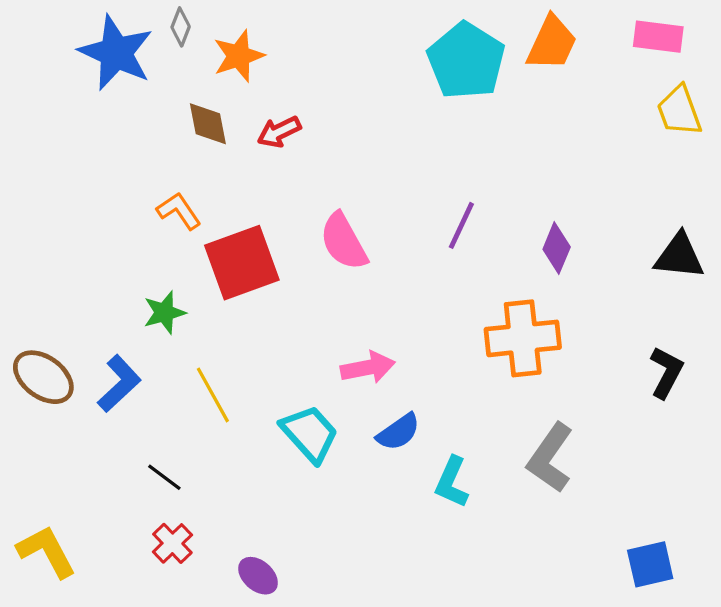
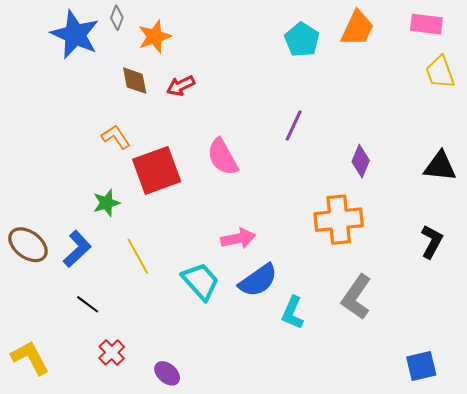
cyan pentagon: (466, 61) -> (302, 40), size x0.7
purple line: (461, 225) -> (294, 125), moved
blue semicircle: (398, 432) -> (258, 280), size x1.4
black line: (164, 477) -> (88, 304), moved

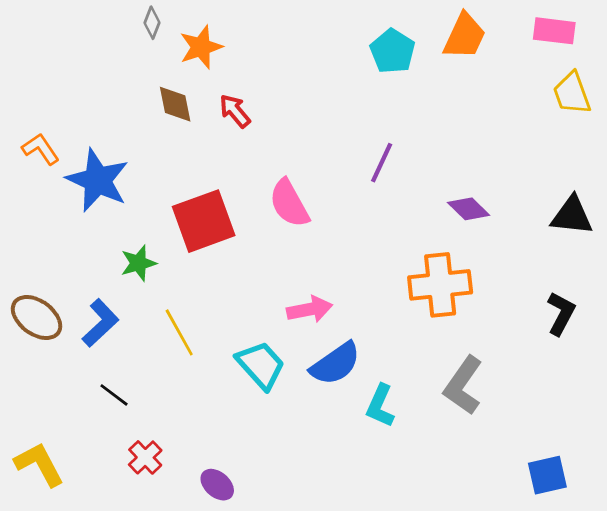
blue star: (75, 35) -> (98, 180), moved
red arrow: (181, 86) -> (235, 111), turned 76
orange L-shape: (116, 137) -> (41, 149), moved
purple diamond: (361, 161) -> (469, 209), turned -68

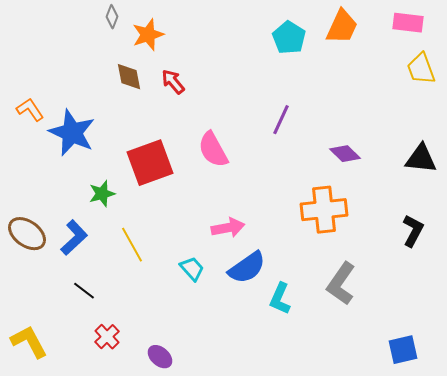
cyan trapezoid: (261, 365) -> (192, 269), size x0.7

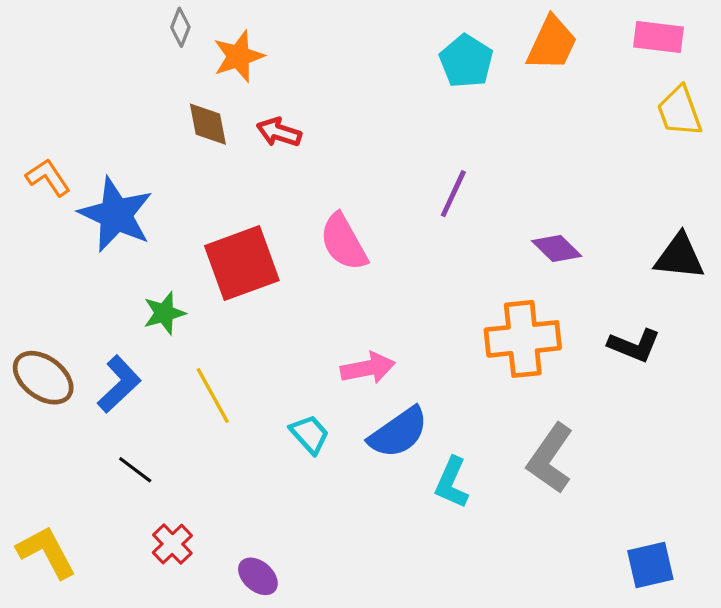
red arrow: (173, 82) -> (279, 132), turned -32
black L-shape: (413, 231) -> (634, 345), moved, turned 84

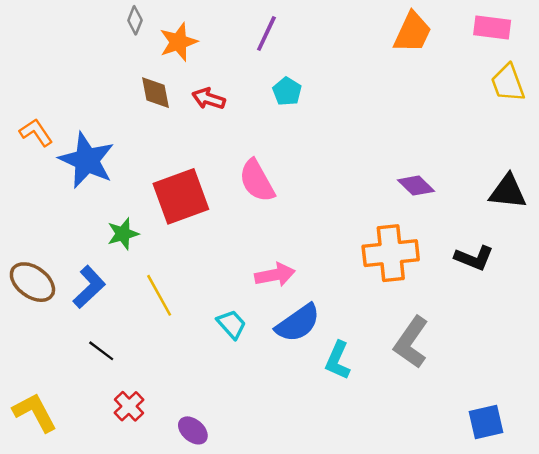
cyan pentagon: (466, 61) -> (287, 91), moved, size x0.7
purple line: (453, 194) -> (266, 34), moved

